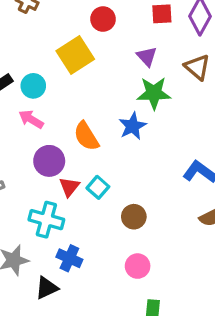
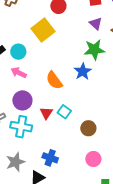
purple triangle: (147, 56) -> (96, 24), moved
purple circle: (49, 161) -> (22, 100), moved
cyan cross: (46, 220) -> (21, 127), moved

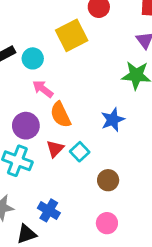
blue star: (83, 71) -> (113, 120), moved
pink arrow: (19, 73) -> (43, 89), moved
orange semicircle: (54, 80) -> (61, 115), moved

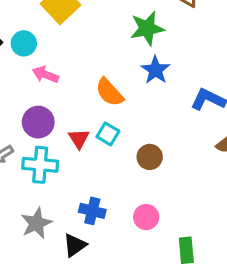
orange semicircle: (61, 115) -> (109, 92), moved
blue star: (113, 120) -> (155, 70), moved
pink circle: (107, 223) -> (146, 217), moved

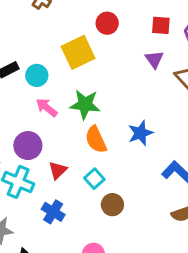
green star: (147, 28) -> (85, 104), moved
cyan square: (108, 134) -> (94, 179), moved
blue cross: (92, 211) -> (53, 212), moved

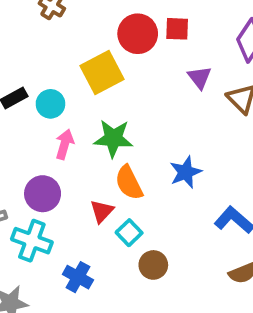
red circle: (107, 23) -> (138, 34), size x1.4
red square: (161, 25) -> (177, 29), moved
pink arrow: (47, 107) -> (65, 144), turned 70
red triangle: (58, 170) -> (102, 211), moved

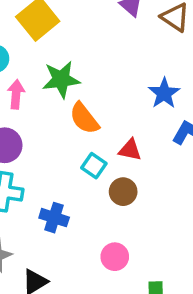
blue star: (186, 172) -> (164, 93), moved
red triangle: (102, 211) -> (130, 150), moved, turned -50

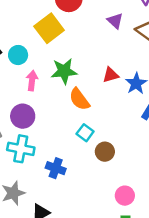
red triangle: (130, 150) -> (111, 75), moved, turned -30
pink circle: (115, 257) -> (125, 196), moved

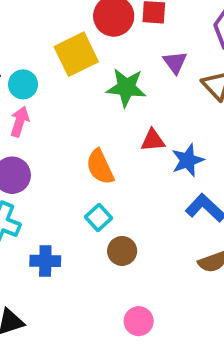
green star: (64, 71) -> (126, 88), moved
pink arrow: (32, 81) -> (20, 122), moved
blue cross: (56, 168) -> (45, 261), turned -30

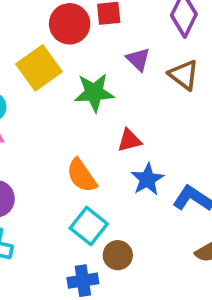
blue star: (188, 160) -> (147, 179), moved
cyan square: (99, 217) -> (89, 226), size x1.4
blue cross: (45, 261) -> (83, 281), moved

